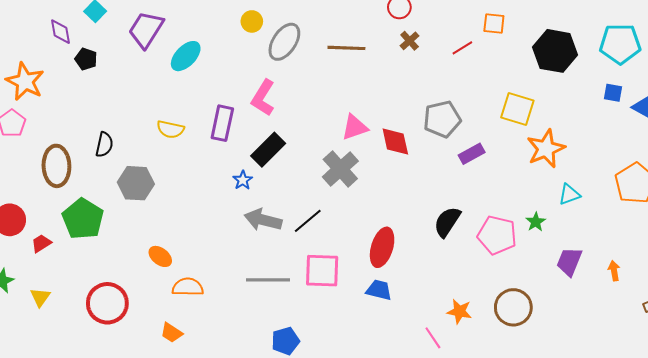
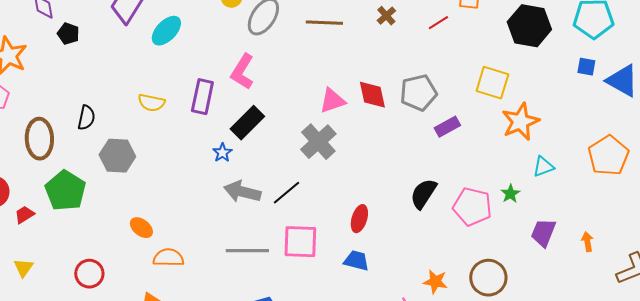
red diamond: (395, 142) -> (372, 95), moved
red ellipse: (382, 247) -> (359, 219), size x0.7
red circle: (107, 303) -> (89, 274), size x0.7

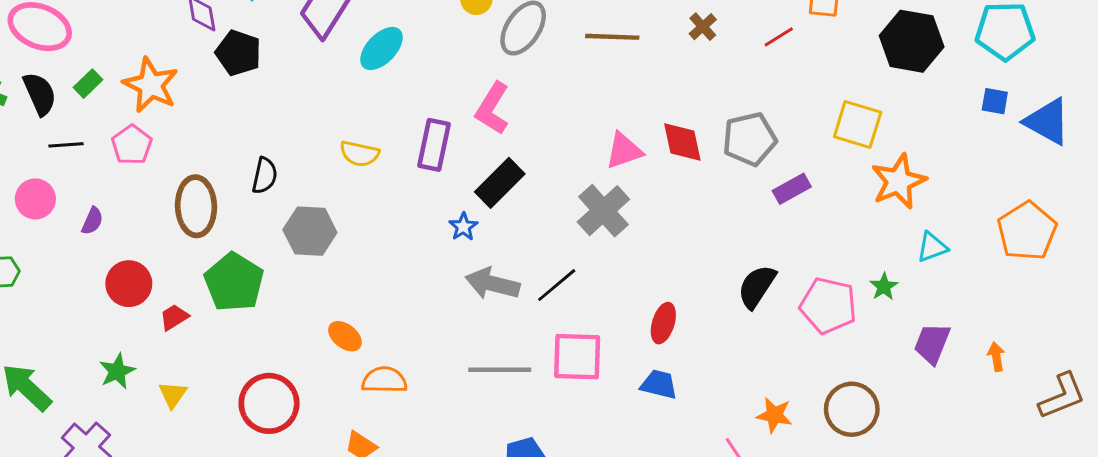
black pentagon: (68, 34) -> (238, 53), size x1.4
red circle: (89, 274) -> (269, 403), size x1.4

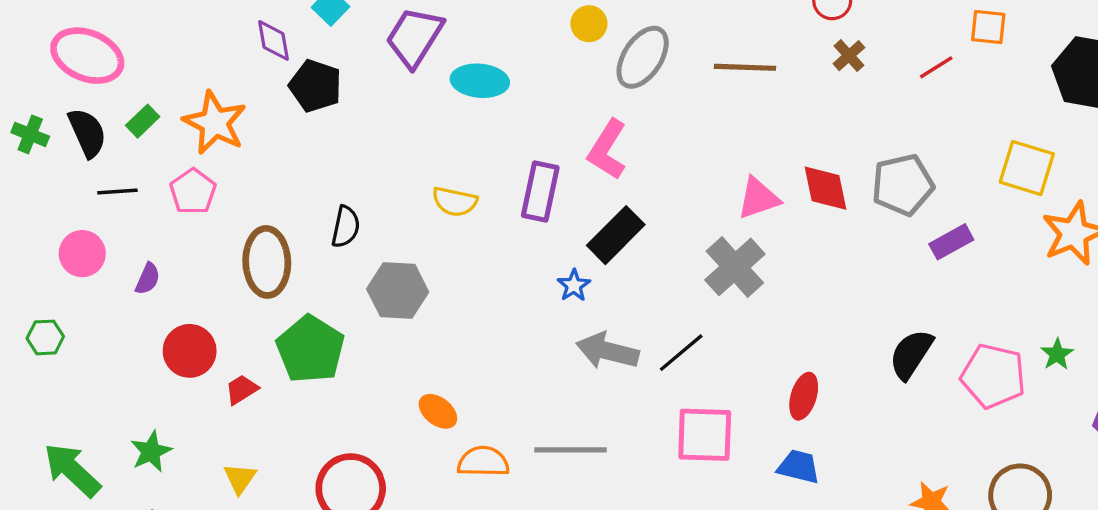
cyan ellipse: (381, 49) -> (480, 81), turned 51
gray line: (500, 370) -> (570, 450), moved
green star: (117, 371) -> (151, 452), moved

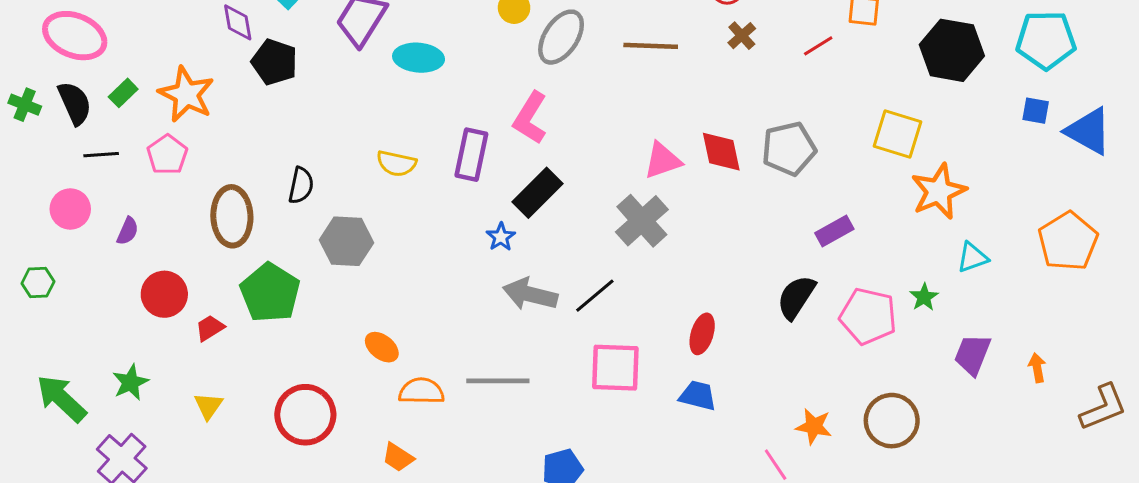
purple rectangle: (951, 242) -> (834, 231), moved

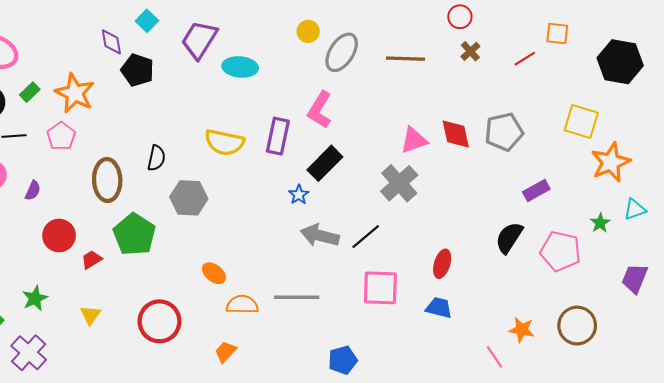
yellow semicircle: (396, 163) -> (224, 142), size x1.4
green star: (924, 297) -> (600, 223), moved
orange trapezoid: (398, 457) -> (225, 352), turned 100

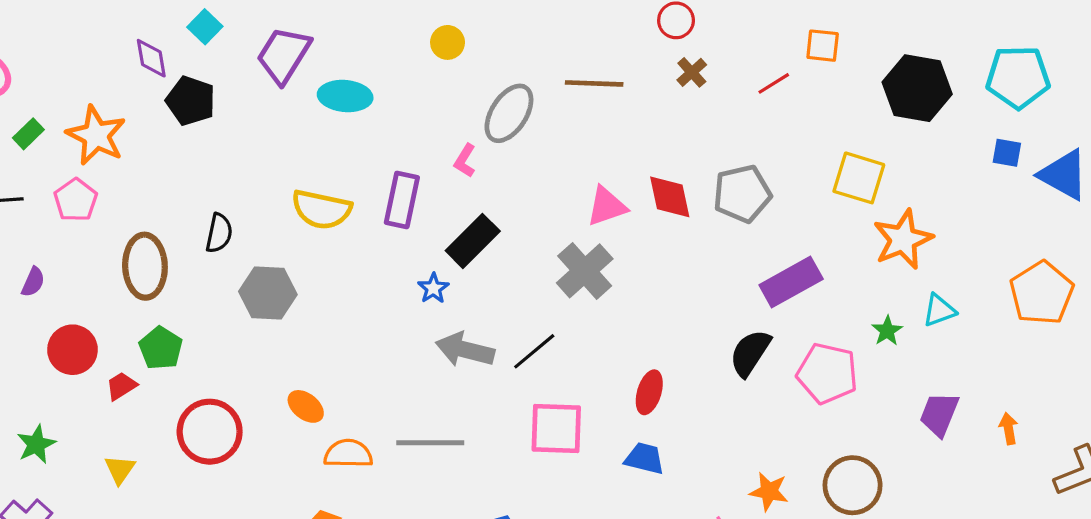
gray ellipse: (342, 52) -> (509, 113), moved
pink L-shape: (320, 110) -> (465, 161), size x0.6
purple rectangle: (536, 190) -> (791, 282), size x1.5
green pentagon: (134, 234) -> (161, 348), moved, size x0.7
red circle: (160, 321) -> (210, 432), moved

